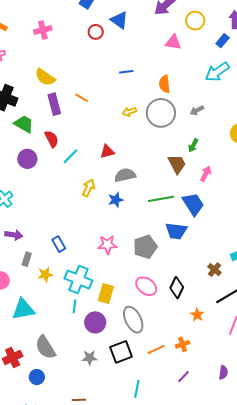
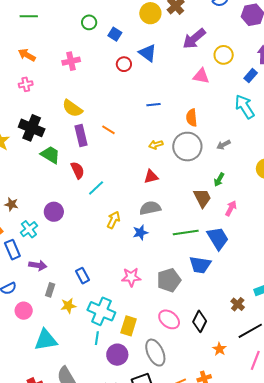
cyan arrow: (217, 72) -> (245, 107), turned 90
red triangle: (107, 152) -> (151, 177), moved
purple circle: (27, 159) -> (54, 212), moved

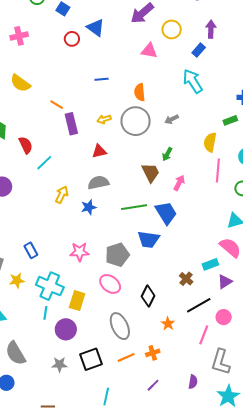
purple rectangle: (81, 135) -> (71, 124), moved
pink ellipse: (169, 319) -> (110, 284), moved
gray ellipse: (155, 353) -> (120, 326), moved

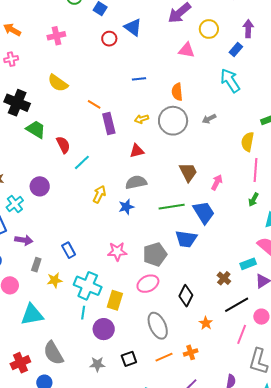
green arrow: (167, 154) -> (253, 200), moved
pink ellipse: (110, 284) -> (148, 284), turned -65
black square: (91, 359) -> (129, 359), size x0.7

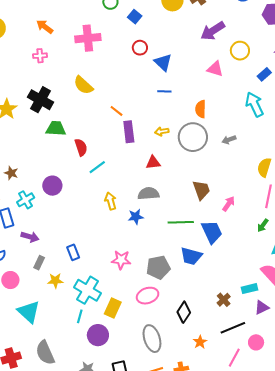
blue triangle: (133, 27) -> (163, 62), moved
pink cross: (56, 36) -> (88, 38), size x1.4
green trapezoid: (36, 129) -> (56, 129), turned -35
yellow arrow: (99, 194) -> (111, 201), turned -48
cyan triangle: (32, 315) -> (29, 312), turned 45

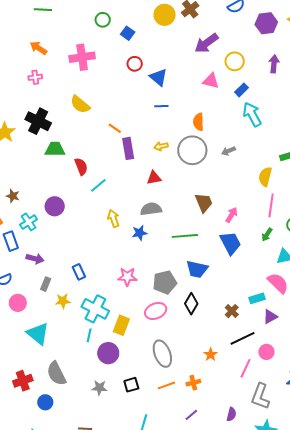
blue rectangle: (264, 74) -> (242, 90), moved
blue trapezoid: (212, 232) -> (230, 243), moved
black diamond: (184, 312) -> (191, 304), moved

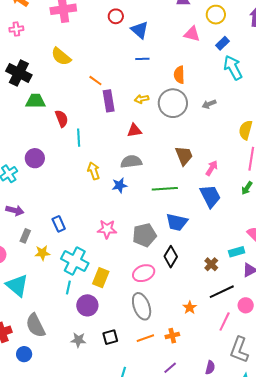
cyan line: (98, 185) -> (79, 138), turned -54
pink ellipse: (156, 311) -> (144, 273), moved

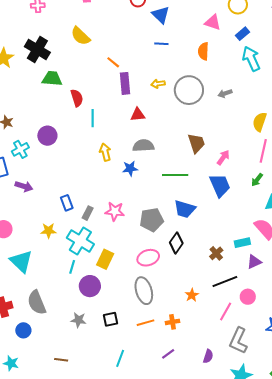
orange semicircle: (179, 75) -> (203, 51), moved
red triangle: (134, 130) -> (138, 115), moved
gray rectangle: (25, 236) -> (88, 213), moved

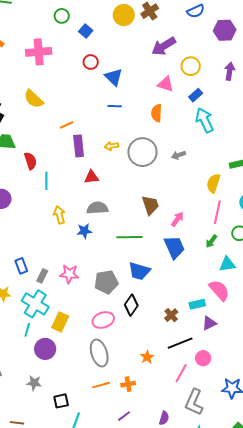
orange line: (113, 62) -> (67, 125), turned -64
black square: (111, 319) -> (61, 401), moved

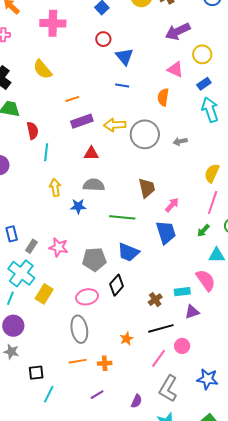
purple rectangle: (79, 146) -> (82, 121), turned 70
yellow arrow: (112, 146) -> (115, 125), size x1.5
purple circle: (45, 349) -> (13, 326), moved

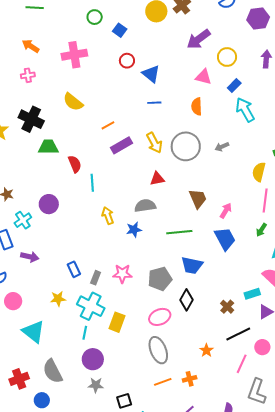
yellow arrow: (115, 125) -> (154, 143), turned -105
red triangle: (91, 153) -> (157, 179), moved

